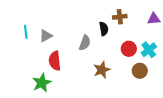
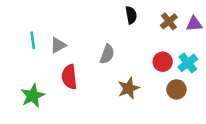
brown cross: (120, 17) -> (169, 21), moved, turned -32
black semicircle: (104, 29) -> (131, 15), moved
green star: (42, 83) -> (33, 96), moved

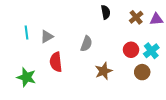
green star: (33, 96) -> (26, 77), turned -30

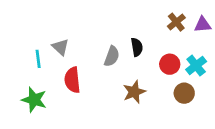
black semicircle: (106, 12) -> (137, 47), moved
cyan line: (26, 32) -> (38, 59), moved
gray triangle: (47, 37) -> (60, 47), turned -48

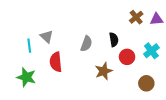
black semicircle: (137, 47) -> (114, 40), moved
red circle: (170, 64) -> (127, 57), moved
brown circle: (184, 93) -> (146, 83), moved

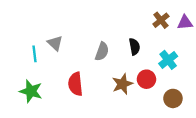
cyan cross: (151, 51) -> (168, 60), moved
red circle: (127, 57) -> (146, 79), moved
red semicircle: (56, 62) -> (75, 84), moved

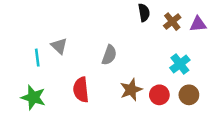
black semicircle: (134, 47) -> (144, 13), moved
red circle: (146, 79) -> (159, 95), moved
brown circle: (173, 98) -> (189, 95), moved

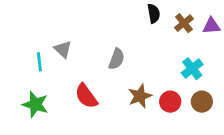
red semicircle: (81, 90) -> (86, 96), turned -30

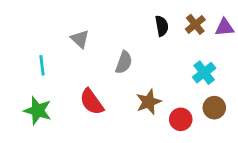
black semicircle: (154, 13) -> (162, 26), moved
gray triangle: (63, 49) -> (80, 39), moved
red circle: (170, 102) -> (181, 119), moved

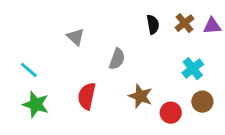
cyan line: (42, 65) -> (29, 70), moved, turned -42
red semicircle: (92, 102) -> (87, 96), turned 48
brown star: (149, 102) -> (140, 96), turned -30

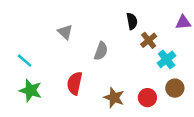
brown cross: (184, 23) -> (149, 40), moved
brown star: (140, 96) -> (114, 98), moved

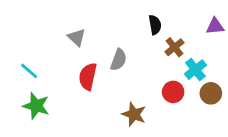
red semicircle: (75, 83) -> (88, 77), moved
brown circle: (175, 88) -> (211, 93), moved
red circle: (147, 98) -> (173, 92), moved

